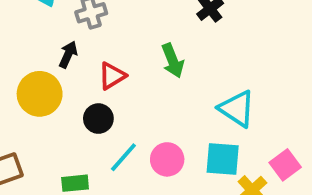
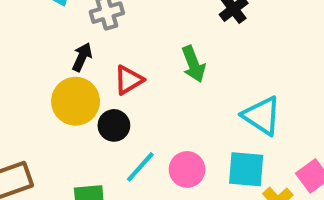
yellow circle: (40, 94) -> (76, 101), moved

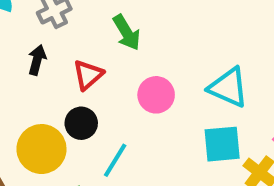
green arrow: (193, 64) -> (127, 33), moved
yellow circle: (76, 101) -> (41, 149), moved
pink circle: (187, 169) -> (156, 95), moved

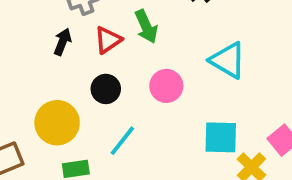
red triangle: (88, 75) -> (108, 40), moved
cyan triangle: (228, 87) -> (228, 60), moved
black circle: (81, 123) -> (106, 89), moved

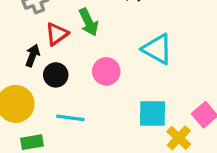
black arrow: (63, 42) -> (33, 55), moved
cyan line: (122, 141) -> (70, 118), turned 60

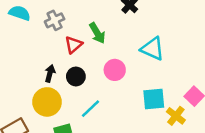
black arrow: (33, 55) -> (50, 73), moved
cyan line: (70, 118) -> (91, 109), turned -45

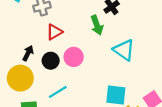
green arrow: (97, 33) -> (97, 25), moved
pink circle: (115, 70) -> (74, 57), moved

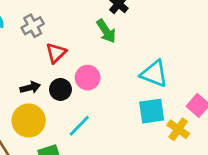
cyan triangle: (124, 50) -> (154, 74), moved
black arrow: (28, 53) -> (30, 87), turned 64

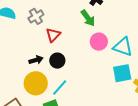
pink circle: (88, 78) -> (99, 42), moved
cyan line: (79, 126) -> (60, 88), moved

